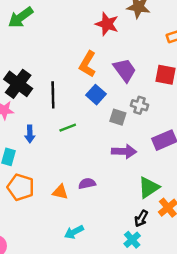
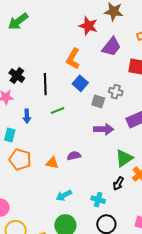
purple trapezoid: (125, 70) -> (111, 47), moved, turned 75
black cross: (18, 84) -> (17, 76), size x0.7
cyan cross: (132, 240) -> (98, 200), moved, turned -32

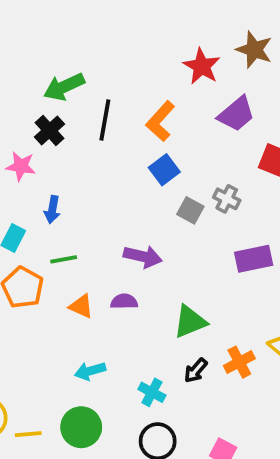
green arrow: (18, 21) -> (64, 87), moved
black line: (45, 84) -> (105, 120), moved
green line: (58, 111) -> (64, 259), moved
purple arrow: (104, 129) -> (143, 257), moved
green triangle: (124, 158) -> (190, 322), moved

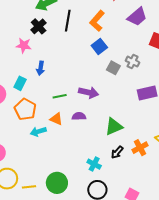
green line: (64, 259) -> (60, 96), moved
cyan arrow: (90, 371) -> (38, 132), moved

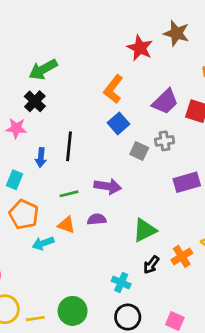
purple trapezoid: (137, 17) -> (165, 102), moved
black line: (68, 21) -> (69, 146), moved
gray cross: (133, 62) -> (165, 141), turned -32

